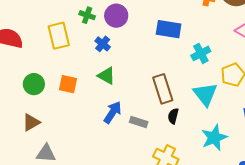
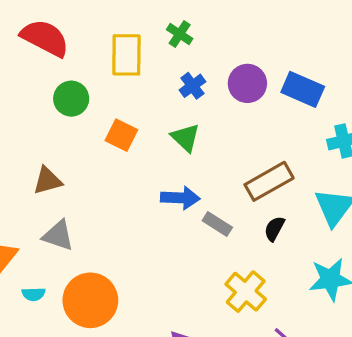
purple circle: (116, 16) -> (247, 83), moved
green circle: (34, 84) -> (71, 99), moved
brown rectangle: (163, 89) -> (269, 181), turned 64
blue arrow: (113, 112) -> (180, 198), turned 45

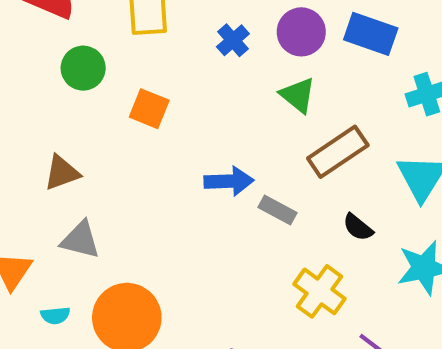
green triangle: (185, 138) -> (298, 95), moved
black semicircle: (274, 229) -> (358, 227), moved, turned -75

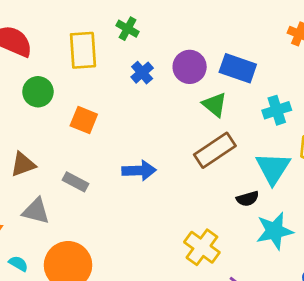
green triangle: (298, 95) -> (215, 105), moved
gray rectangle: (277, 210) -> (75, 182), moved
black semicircle: (358, 227) -> (248, 199), moved, turned -55
cyan semicircle: (55, 315) -> (18, 264), turned -144

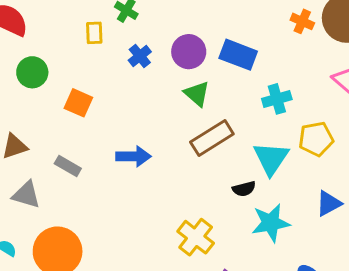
yellow rectangle: (83, 50) -> (94, 33), moved, size x0.6
green triangle: (215, 105) -> (197, 94), moved

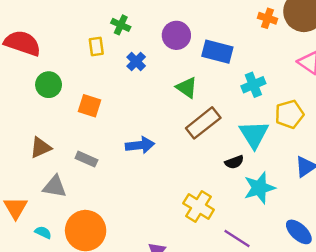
purple circle: (189, 52) -> (176, 35), moved

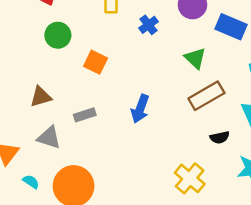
blue arrow: (140, 145) -> (140, 109), turned 108
gray rectangle: (86, 159) -> (85, 115), turned -50
black semicircle: (234, 162) -> (220, 137), moved

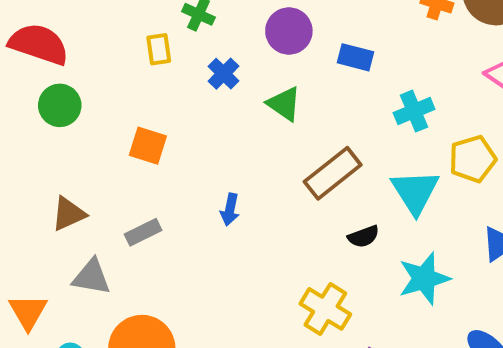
blue rectangle: (231, 27) -> (356, 57), size x0.7
green circle: (58, 35) -> (60, 105), moved
green triangle: (195, 58) -> (284, 104), moved
blue arrow: (140, 109) -> (230, 210), size x0.7

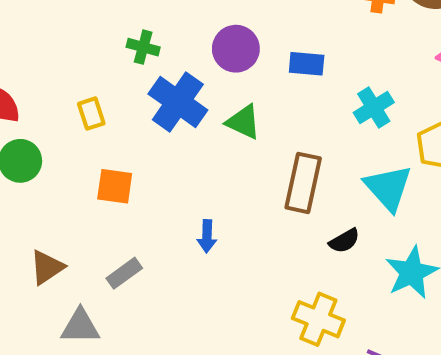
yellow rectangle: (159, 49) -> (91, 114), moved
blue cross: (223, 74) -> (178, 102), size x1.8
brown rectangle: (333, 173) -> (303, 183), turned -30

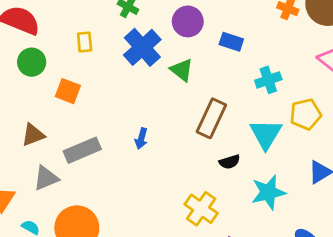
orange square: (115, 186) -> (68, 91), moved
gray rectangle: (124, 273) -> (82, 150), size x1.5
gray triangle: (80, 326) -> (46, 178), turned -36

